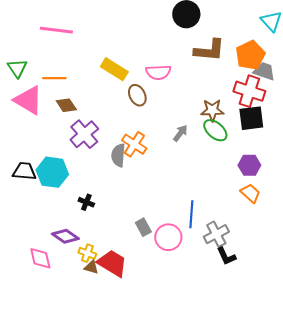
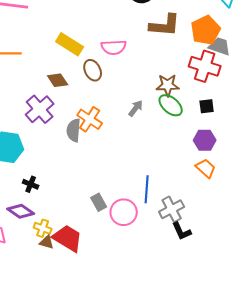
brown diamond: (66, 105) -> (58, 80), moved
black square: (251, 118) -> (207, 106), moved, size x0.6
black cross: (86, 202) -> (31, 184), moved

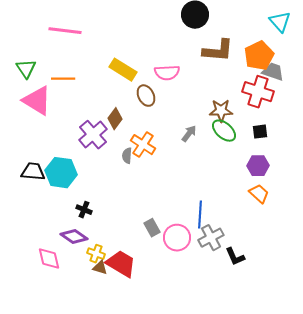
brown diamond: (58, 80) -> (115, 119), moved, turned 70
gray semicircle: (74, 130) -> (127, 156), size x0.7
gray cross: (172, 209) -> (211, 238), moved

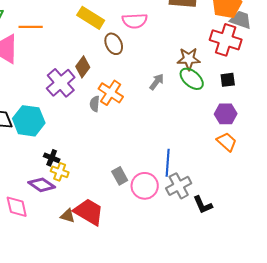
yellow cross: (96, 254) -> (60, 172), moved

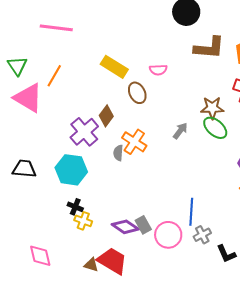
pink semicircle: (135, 21) -> (158, 70), size x0.7
orange line: (31, 27) -> (54, 76), turned -60
cyan hexagon: (29, 121) -> (71, 170), moved
purple diamond: (42, 185) -> (125, 227), moved
gray cross: (179, 186) -> (202, 235), size x0.7

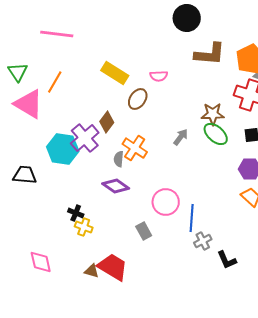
brown ellipse: (137, 93) -> (138, 99), turned 60
cyan hexagon: (71, 170) -> (63, 149), moved
purple diamond: (125, 227) -> (116, 186), moved
pink circle: (168, 235) -> (166, 202), moved

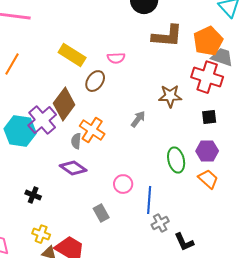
brown diamond: (107, 122) -> (64, 104), size x1.5
green ellipse: (216, 134) -> (176, 160), moved, turned 35
pink circle: (166, 202) -> (123, 184), size x0.7
yellow cross: (84, 227) -> (41, 234), moved

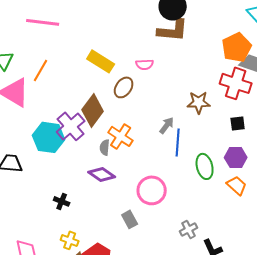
brown L-shape: (167, 36) -> (173, 30), moved
pink circle: (123, 184) -> (152, 190), size x1.5
blue line: (149, 200) -> (178, 142), moved

